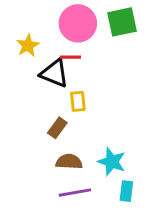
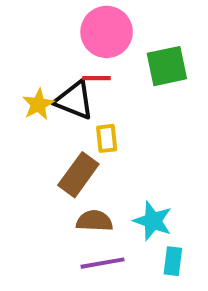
green square: (122, 22) -> (167, 66), moved
yellow star: (28, 45) -> (38, 104), moved
brown rectangle: (57, 128) -> (78, 175), size x1.5

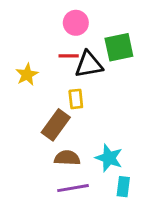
pink circle: (107, 32) -> (76, 23), size x0.7
black triangle: (74, 100) -> (89, 64), moved, turned -32

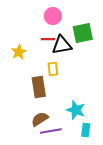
brown rectangle: (56, 125) -> (39, 87), turned -45
brown semicircle: (67, 158) -> (40, 119), moved, turned -36

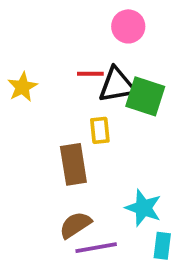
pink circle: (53, 16) -> (128, 26), moved
green square: (83, 33) -> (145, 96), moved, turned 30
yellow star: (19, 52) -> (22, 87), moved

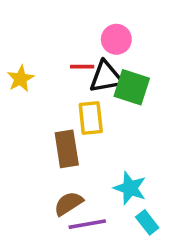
pink circle: (128, 26) -> (116, 39), moved
yellow rectangle: (100, 130) -> (91, 118), size x1.4
cyan rectangle: (162, 246) -> (147, 222), turned -45

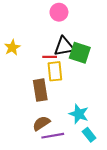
pink circle: (116, 39) -> (59, 12), moved
red line: (82, 67) -> (50, 57), moved

